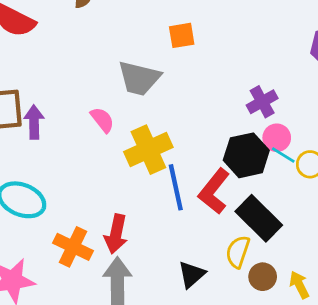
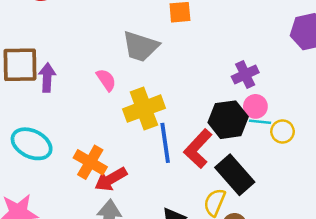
cyan line: (283, 155) -> (260, 122), turned -30
red arrow: (116, 234) -> (111, 179), turned 44
orange cross: (73, 247) -> (90, 162), moved

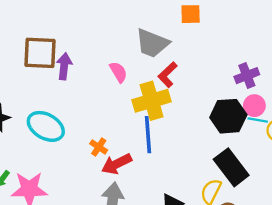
blue line: (165, 143) -> (148, 135), moved
red L-shape: (198, 149) -> (168, 75), moved, size x0.7
orange cross: (90, 162) -> (99, 147), size x0.6

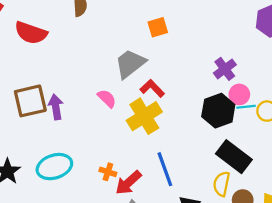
gray trapezoid: (152, 43) -> (130, 64), turned 136
red L-shape: (168, 75) -> (152, 88), turned 105
cyan ellipse: (46, 126) -> (54, 167), turned -32
blue line: (148, 135) -> (165, 169), moved

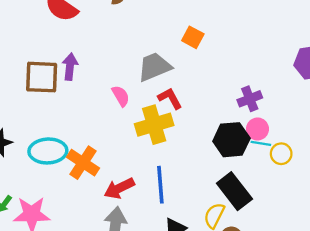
orange square: (158, 27) -> (193, 37), turned 30
purple arrow: (56, 107) -> (70, 67), moved
orange cross: (108, 172) -> (83, 163), moved, size x1.8

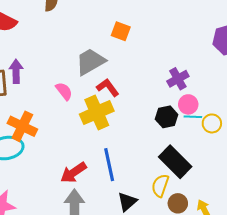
black hexagon: (231, 140) -> (167, 117), size x0.7
orange cross: (83, 163) -> (22, 126), moved

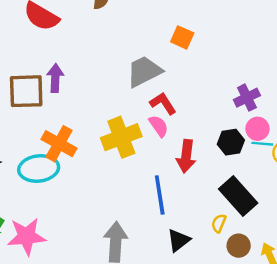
pink semicircle: (64, 91) -> (159, 126), moved
yellow cross: (97, 113) -> (121, 137), moved
red arrow: (73, 173) -> (186, 156), moved, turned -52
yellow semicircle: (160, 186) -> (219, 223), size x0.7

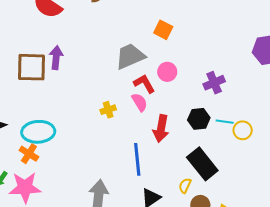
pink circle: (257, 129) -> (167, 72), moved
yellow cross: (121, 137) -> (108, 110), size x0.5
orange cross: (59, 144) -> (29, 154), moved, size x0.7

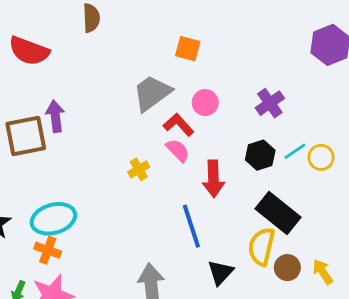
cyan line: (225, 122) -> (295, 151), turned -30
yellow semicircle: (185, 186) -> (262, 247), size x1.8

